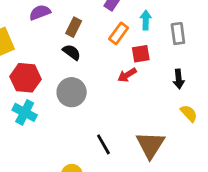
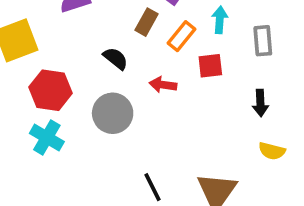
brown rectangle: (74, 27) -> (146, 22), moved
red arrow: (127, 75) -> (163, 85), moved, turned 36
yellow semicircle: (189, 113) -> (272, 151), turned 144

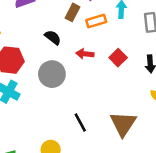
orange rectangle: (182, 36) -> (96, 21), turned 36
red square: (210, 66) -> (118, 58), moved, turned -36

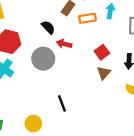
red arrow: (85, 54) -> (64, 44), moved
brown triangle: (123, 124) -> (104, 73), moved, size x0.6

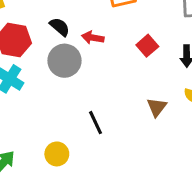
black semicircle: (48, 27) -> (60, 27), moved
brown triangle: (104, 73) -> (157, 107), moved

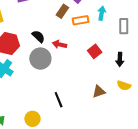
brown triangle: (157, 107) -> (99, 92), turned 32

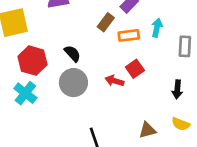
red arrow: (59, 44) -> (114, 81), moved
red square: (95, 51) -> (135, 69), moved

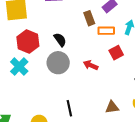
brown rectangle: (106, 22) -> (89, 18), turned -64
red square: (135, 69) -> (116, 53), moved

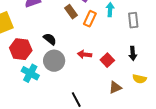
orange rectangle: (106, 31) -> (90, 19), turned -49
red square: (116, 53) -> (107, 60), moved
cyan cross: (19, 67) -> (30, 73), moved

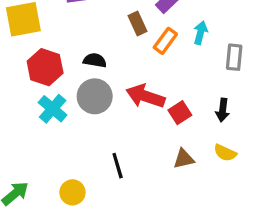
black semicircle: (50, 39) -> (95, 60), turned -40
red arrow: (85, 54) -> (145, 96), size x1.6

